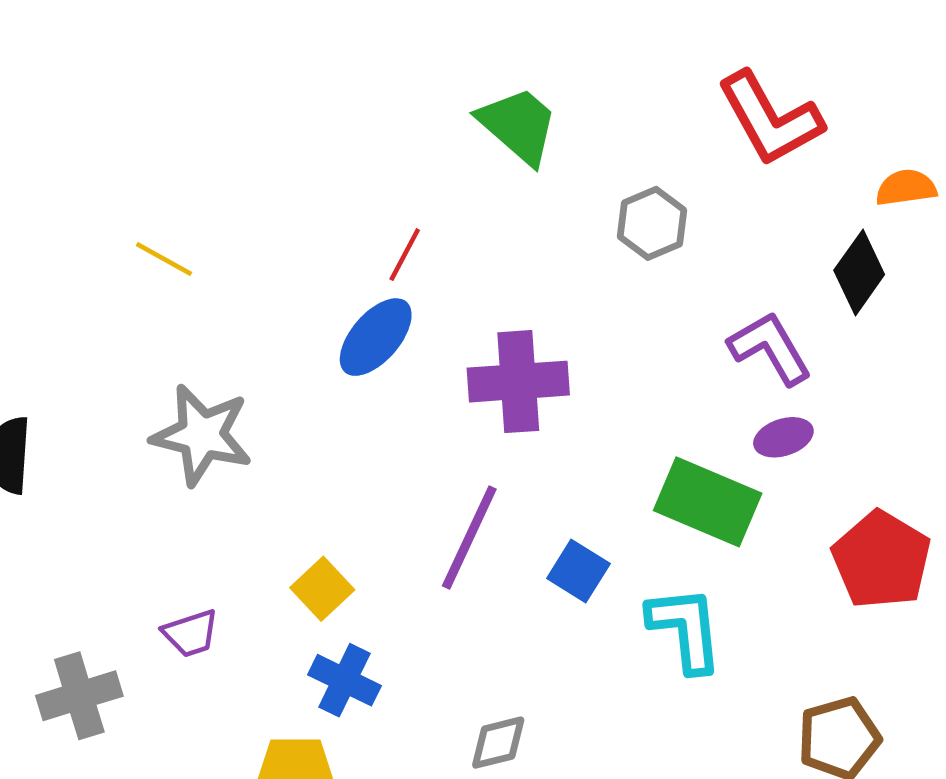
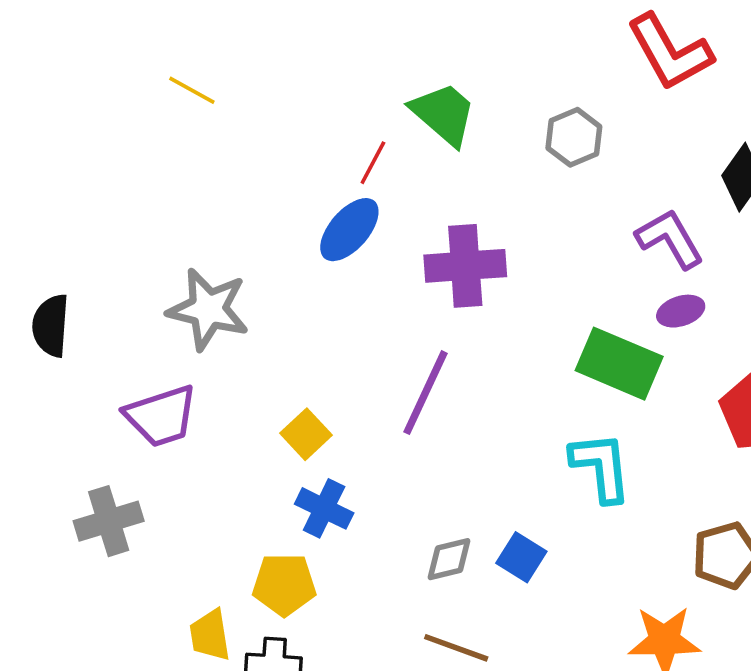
green trapezoid: (518, 125) -> (444, 114), moved
yellow line: (164, 259) -> (192, 90), moved
blue square: (578, 571) -> (521, 557), moved
purple trapezoid: (191, 633) -> (161, 416), moved, size x1.6

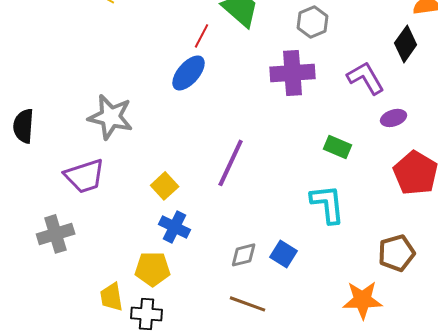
purple cross: (465, 266) -> (293, 73), moved
purple ellipse: (681, 311) -> (394, 118), moved
green rectangle: (619, 364) -> (338, 147), size x0.6

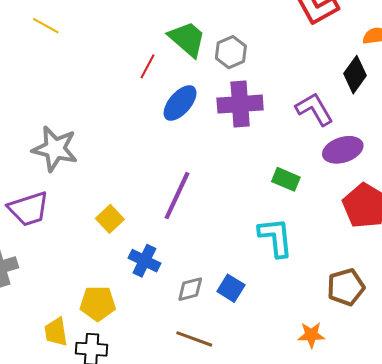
gray hexagon: (313, 22) -> (231, 52), moved
blue ellipse: (189, 73) -> (180, 103), moved
purple ellipse: (394, 118) -> (343, 150), size x1.5
blue cross: (175, 227) -> (144, 261), moved
orange star: (363, 300) -> (311, 335), size x0.7

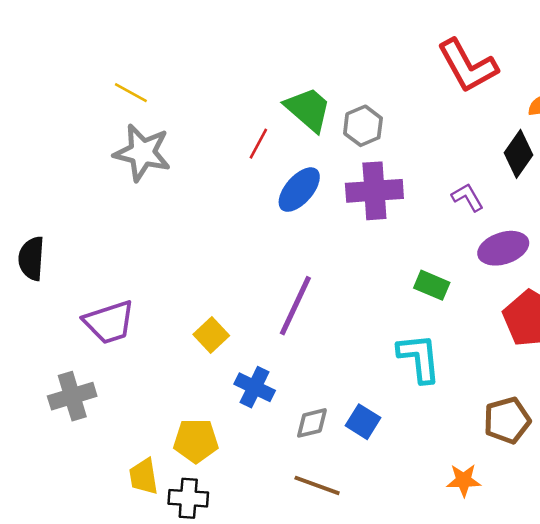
purple L-shape: (314, 109) -> (468, 197), size x0.7
gray star: (55, 149) -> (142, 153), moved

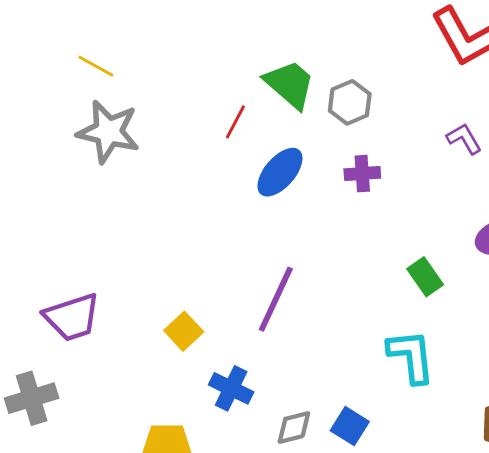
purple cross: (374, 191) -> (362, 174), size x0.6
purple L-shape: (468, 197) -> (464, 139), moved
green rectangle: (432, 285) -> (425, 277), turned 32

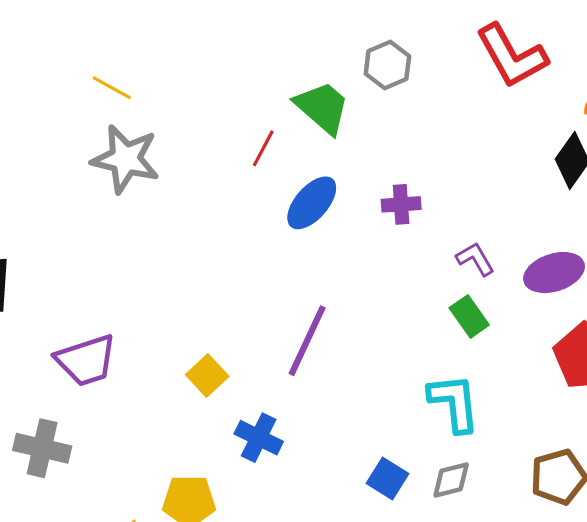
gray hexagon: (350, 102) -> (387, 65), moved
purple L-shape: (464, 139) -> (475, 259), moved
gray cross: (32, 398) -> (42, 448), turned 30
gray diamond: (294, 427) -> (451, 480), moved

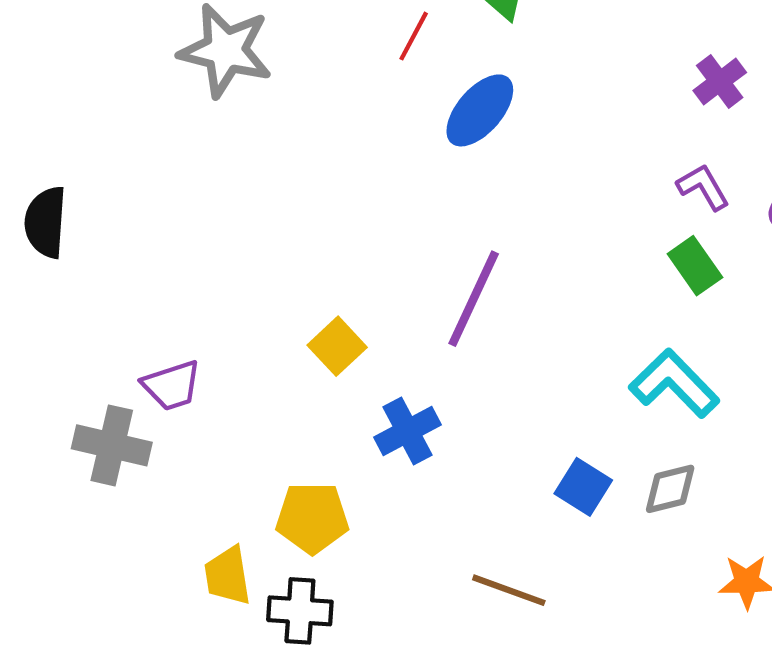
purple cross: (401, 204) -> (720, 82), moved, turned -33
purple trapezoid: (86, 360) -> (172, 385), moved, size x0.7
cyan L-shape: (454, 403) -> (674, 383), turned -38
blue cross: (259, 438) -> (407, 431), turned 36

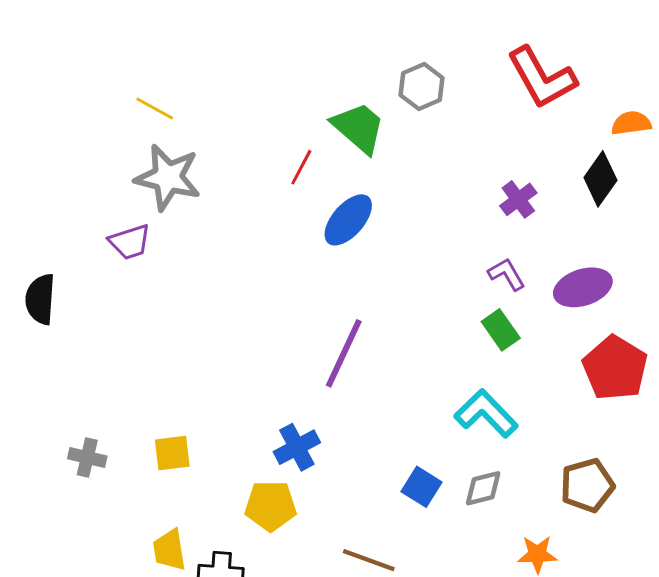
yellow square: (337, 346) -> (172, 453), moved, turned 36
purple trapezoid: (172, 385) -> (130, 242), moved
gray cross: (112, 445) -> (87, 457), size x0.7
yellow pentagon: (312, 518) -> (271, 506), moved

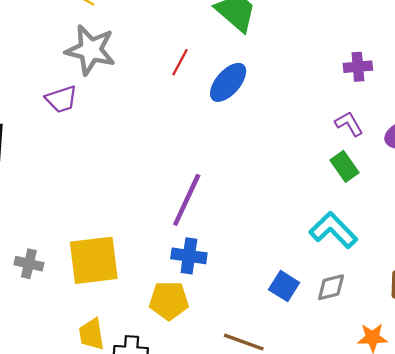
red line: (301, 167) -> (180, 62), moved
purple cross: (518, 199) -> (358, 67), turned 32
purple line: (344, 353) -> (187, 200), moved
blue cross: (297, 447) -> (189, 256), turned 36
yellow square: (172, 453) -> (94, 260), size x1.8

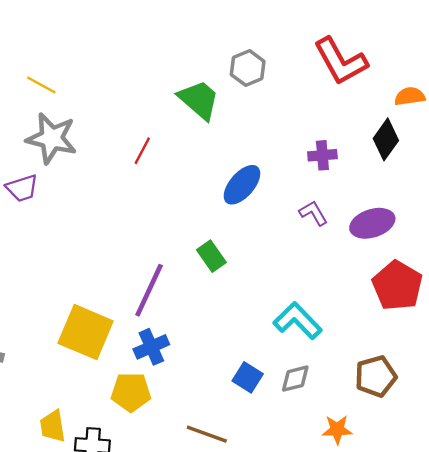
blue ellipse: (228, 82) -> (242, 185), moved
green rectangle: (345, 166) -> (211, 256), moved
blue cross: (189, 256) -> (151, 347), turned -32
yellow square: (94, 260) -> (86, 332), moved, turned 30

